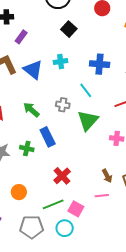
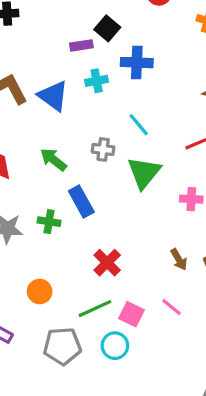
purple rectangle: (21, 37) -> (81, 45), moved, turned 48
blue cross: (100, 64) -> (137, 63), moved
pink line: (102, 196) -> (171, 307), moved, turned 48

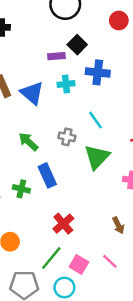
green line: (95, 309) -> (51, 258), turned -30

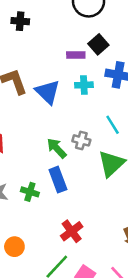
green arrow: (28, 142) -> (57, 148), moved

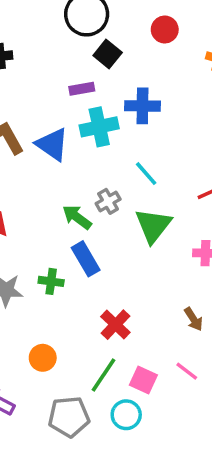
black square: (98, 44) -> (108, 54), moved
cyan cross: (84, 85) -> (99, 127), size x1.5
gray cross: (81, 140) -> (108, 201), turned -36

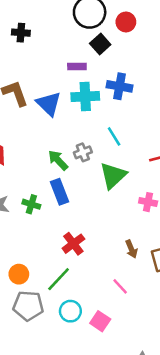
red circle: (165, 29) -> (126, 22), moved
orange circle: (43, 358) -> (19, 274), moved
pink square: (143, 380) -> (100, 321), moved

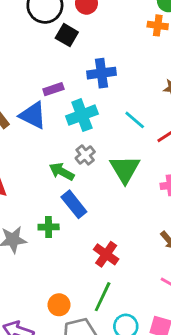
purple rectangle: (77, 66) -> (53, 89), moved
cyan cross: (85, 97) -> (82, 115), moved
cyan line: (114, 136) -> (135, 120), moved

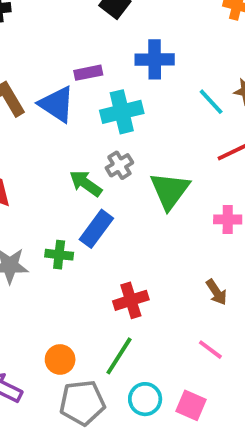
cyan line: (135, 120) -> (211, 102), moved
blue rectangle: (74, 204) -> (96, 229), turned 68
red cross: (106, 254) -> (131, 300), turned 30

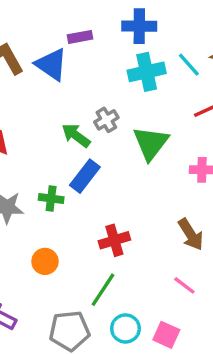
cyan cross: (122, 112) -> (147, 72), moved
brown arrow: (216, 292) -> (191, 234), size x1.4
orange circle: (60, 359) -> (45, 261), moved

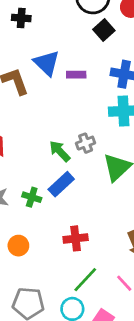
blue triangle: (51, 64) -> (47, 63), moved
green line: (103, 290) -> (85, 280), moved

